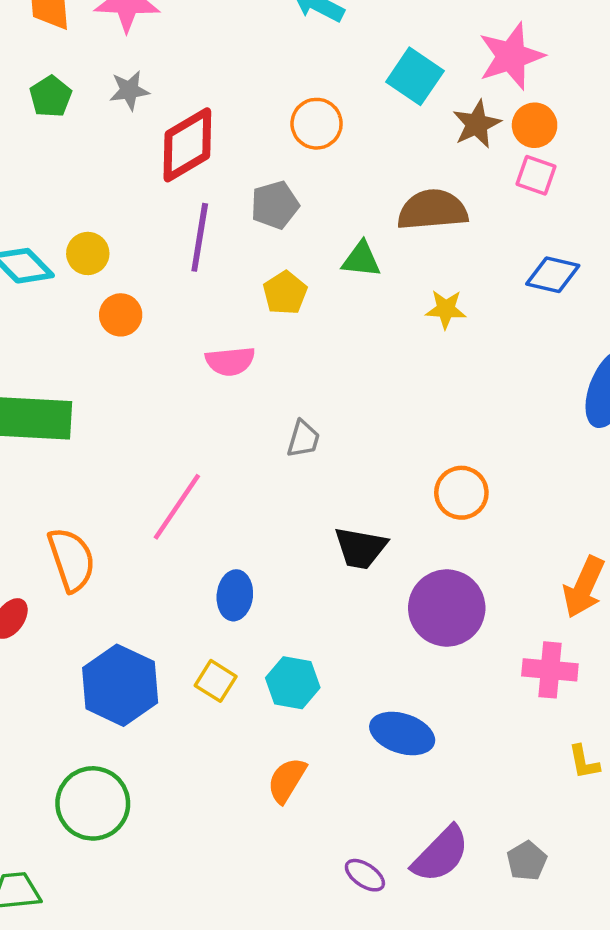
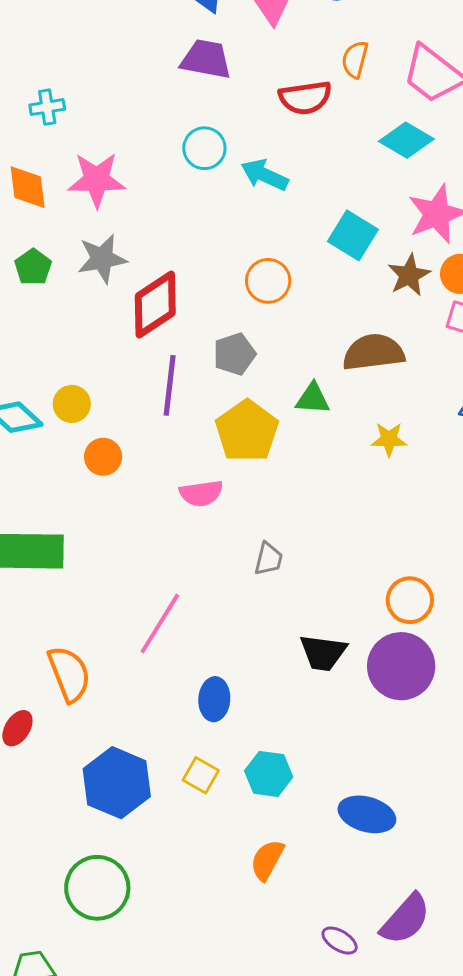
gray star: (129, 90) -> (102, 259), size x1.4
yellow pentagon: (285, 293) -> (247, 431), size x1.6
purple circle: (447, 608) -> (401, 666), moved

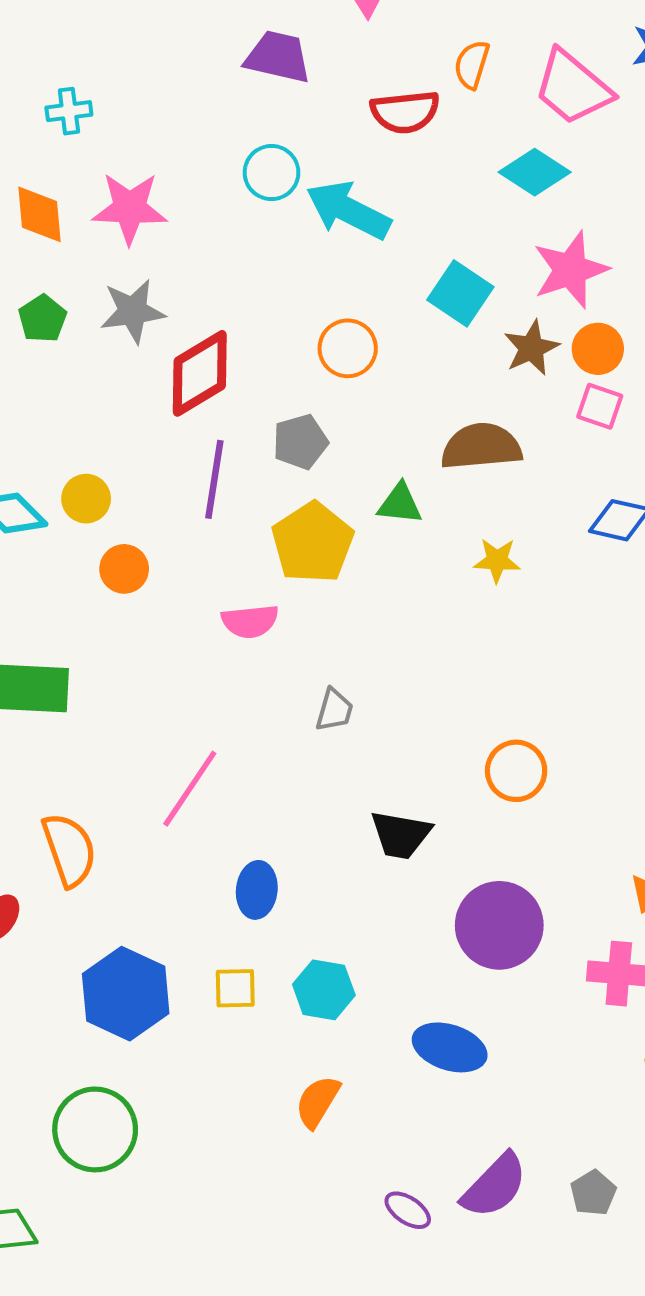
cyan arrow: (265, 175) -> (348, 210), size x1.4
purple circle: (401, 666) -> (499, 925), moved
yellow square: (201, 775) -> (235, 988), turned -33

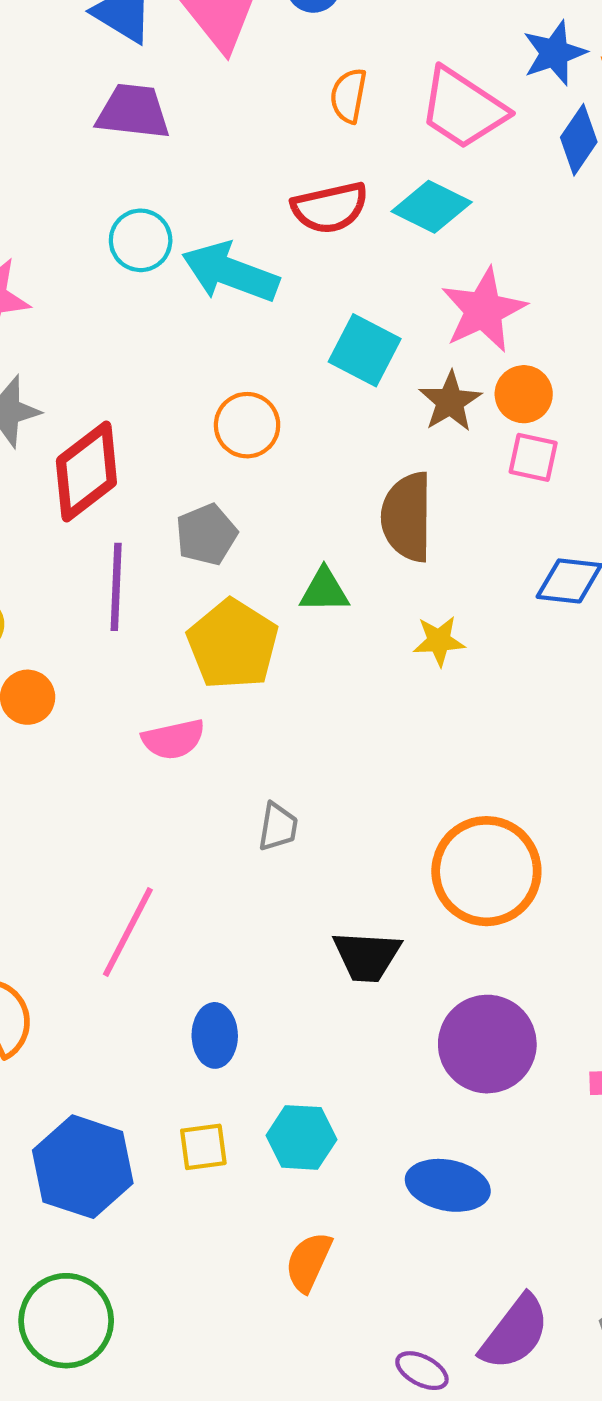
red semicircle: (405, 112) -> (330, 208), moved
brown semicircle: (481, 447) -> (407, 517), turned -78
orange circle: (516, 771) -> (486, 871), size x1.6

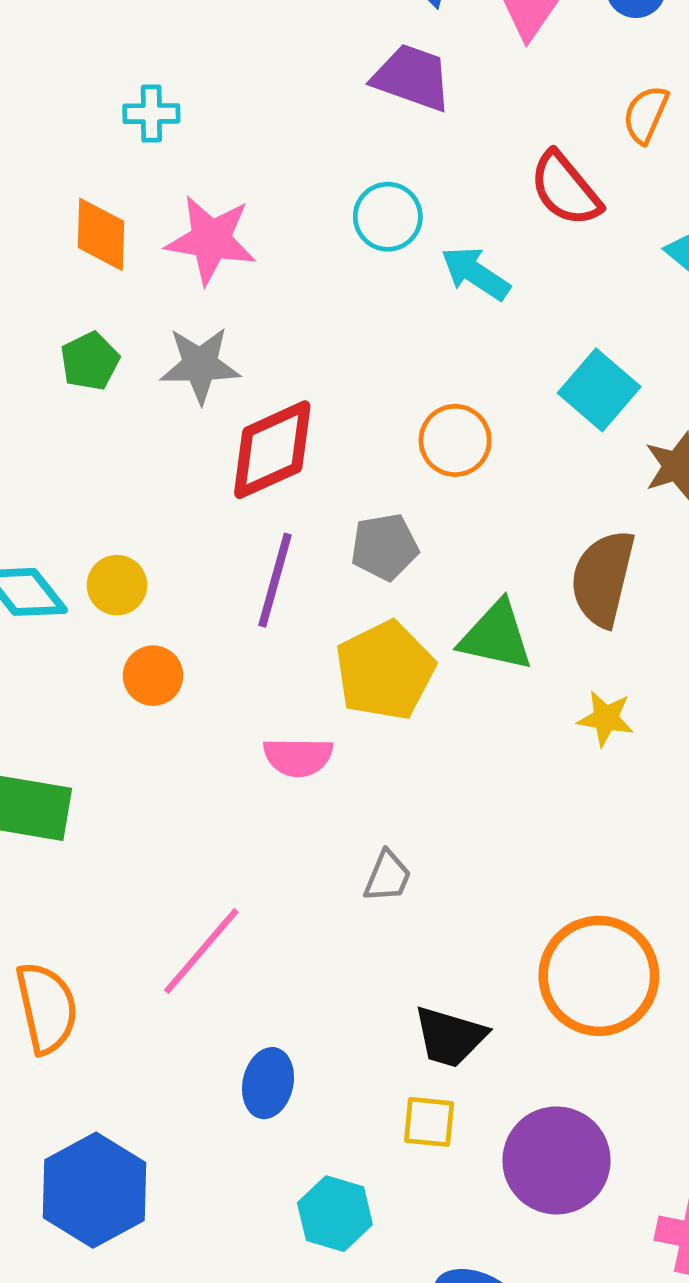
red semicircle: (330, 208) -> (565, 189), moved, turned 50
cyan arrow: (230, 272) -> (476, 273), size x0.7
green triangle: (324, 590) -> (496, 636), size x1.4
yellow square: (203, 1147) -> (429, 1122), moved

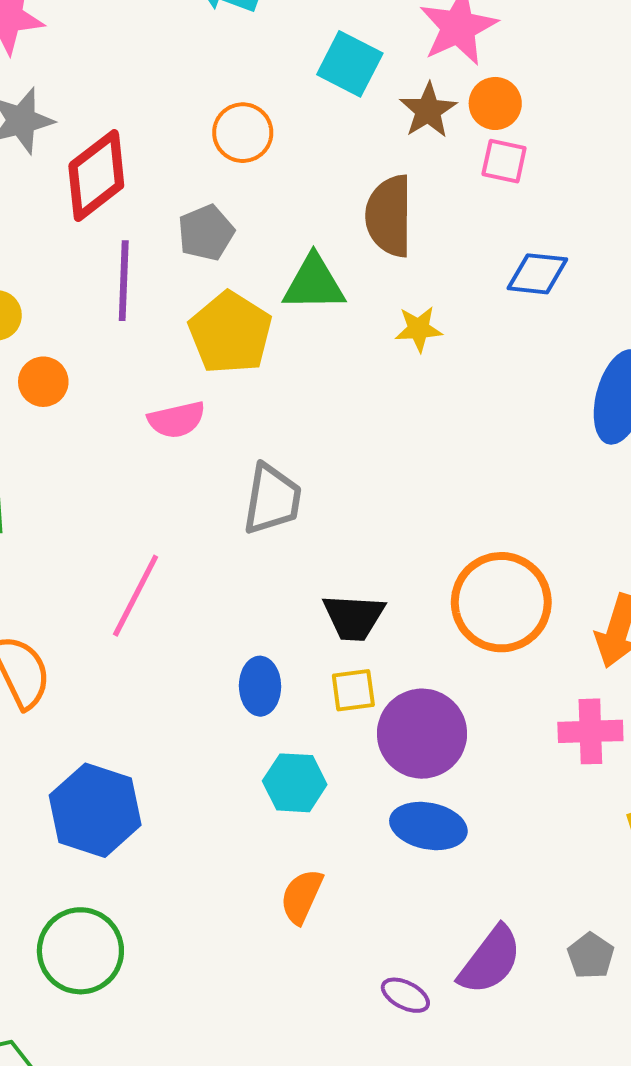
gray trapezoid: (388, 876) -> (272, 499), size x1.6
orange circle: (599, 976) -> (501, 602), moved
blue ellipse: (268, 1083) -> (260, 686), moved
purple circle: (556, 1160) -> (422, 734), moved

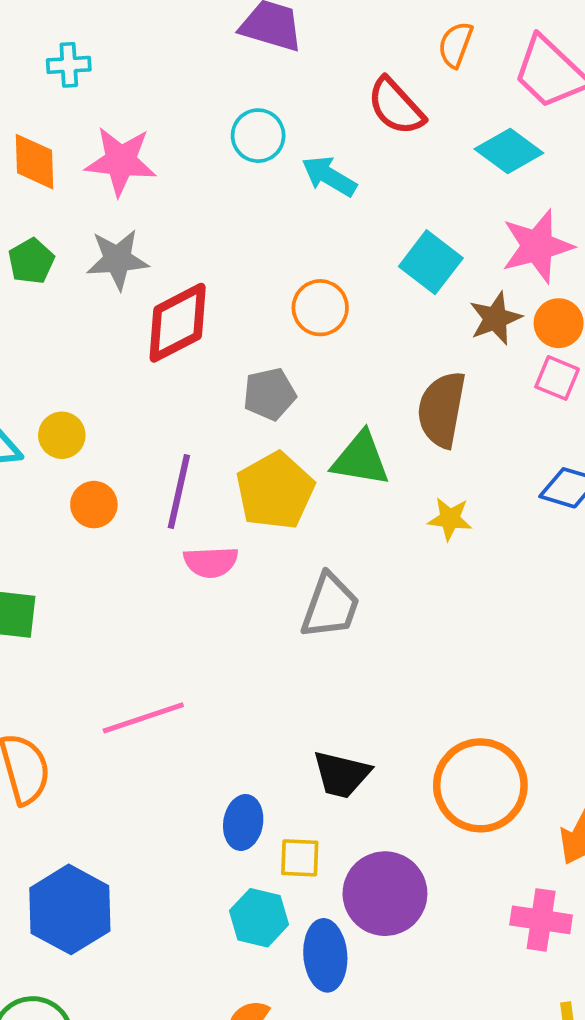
purple line: (124, 281) -> (179, 491), moved
gray trapezoid: (272, 499) -> (330, 606), moved
pink line: (136, 596) -> (143, 718), turned 34
yellow square: (353, 690) -> (300, 858), moved
blue ellipse: (428, 826) -> (325, 955), moved, turned 64

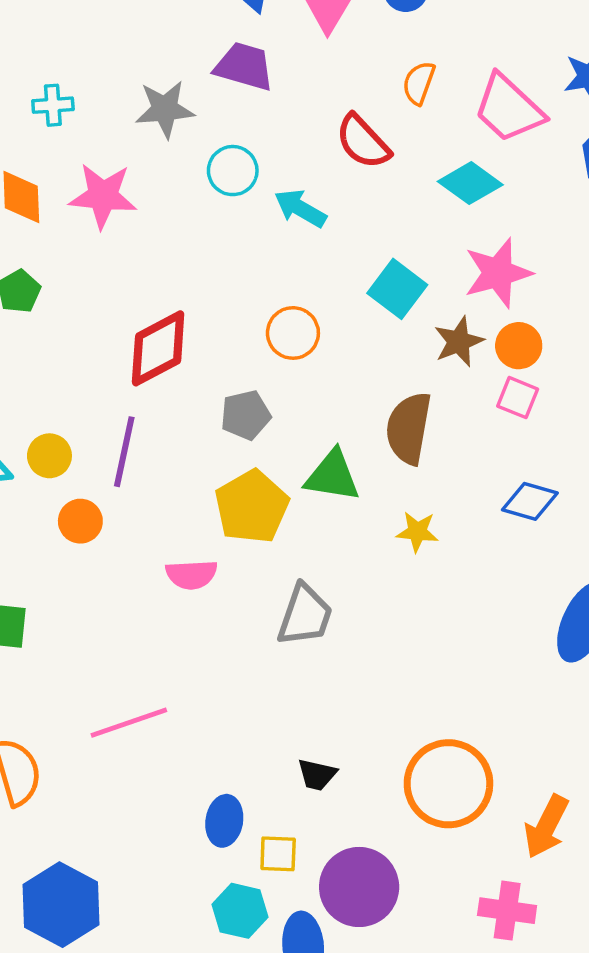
gray star: (117, 259) -> (165, 109), moved
purple line: (179, 491) -> (124, 452), moved
black trapezoid: (341, 774) -> (317, 775), size x0.7

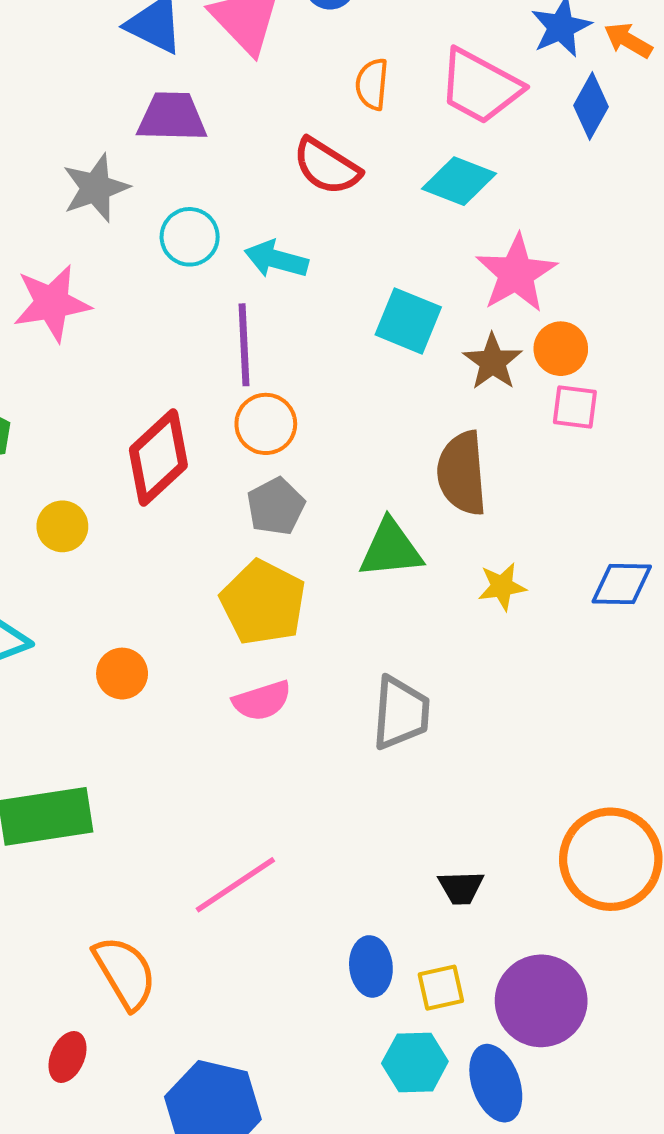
orange circle: (293, 333) -> (266, 424), moved
purple line: (124, 452) -> (244, 345), moved
yellow circle: (49, 456) -> (62, 526), moved
blue diamond: (530, 501) -> (622, 584), moved
yellow pentagon: (252, 507) -> (263, 602), moved

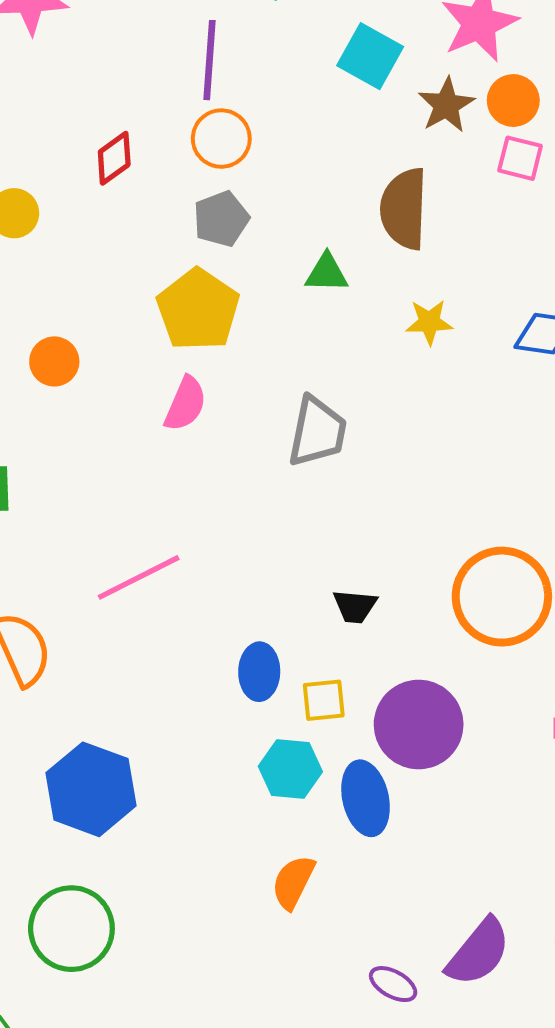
red diamond: (158, 458) -> (114, 158), size x0.6
green triangle: (391, 549) -> (327, 273), size x0.7
pink semicircle: (262, 701) -> (185, 404), turned -56

